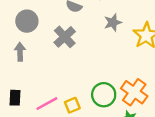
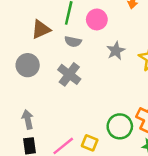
gray arrow: (20, 52) -> (28, 119), moved
yellow square: (72, 105) -> (90, 143), turned -35

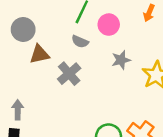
brown triangle: (41, 29) -> (39, 54), moved
gray circle: (28, 65) -> (23, 29), moved

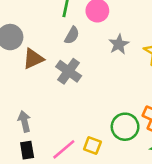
gray semicircle: (80, 42) -> (72, 35), turned -70

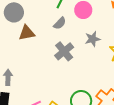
gray cross: (69, 71) -> (64, 51), moved

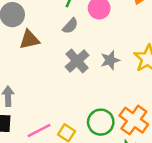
gray star: (93, 39) -> (110, 60), moved

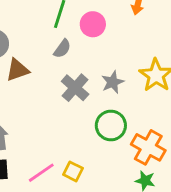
green circle: (101, 122) -> (111, 125), moved

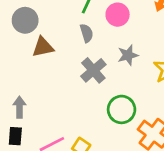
gray semicircle: (62, 49) -> (87, 33), turned -60
gray star: (113, 82) -> (128, 55), moved

